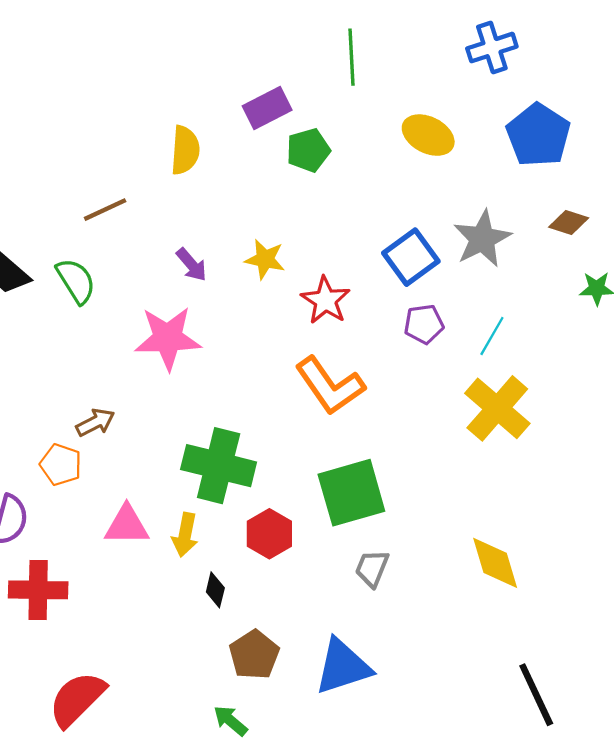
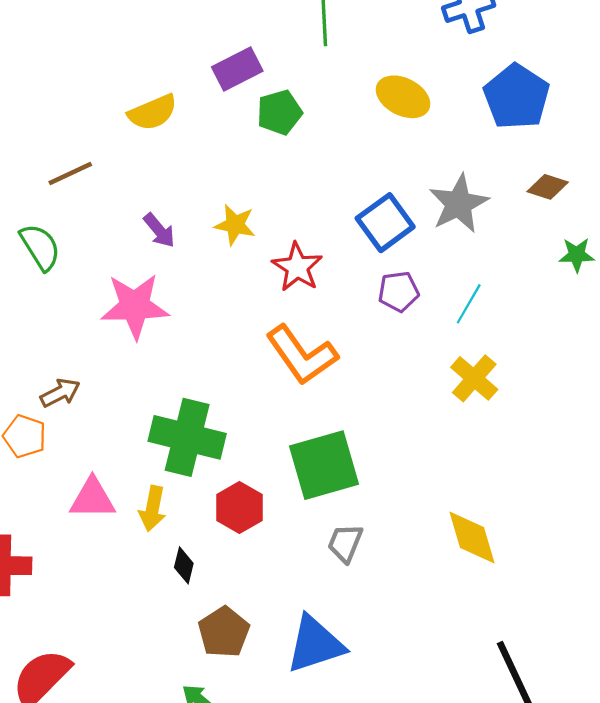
yellow semicircle: (185, 150) -> (153, 112), turned 63
yellow cross: (497, 408) -> (474, 378), size x0.7

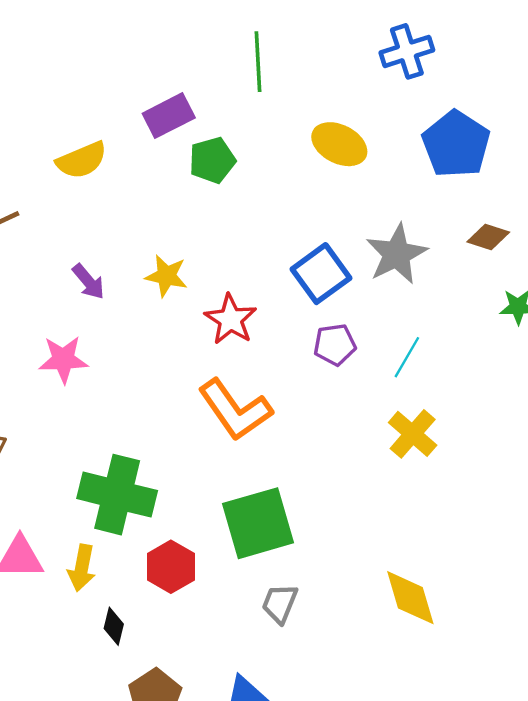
pink star: (135, 306) -> (63, 359), size x0.7

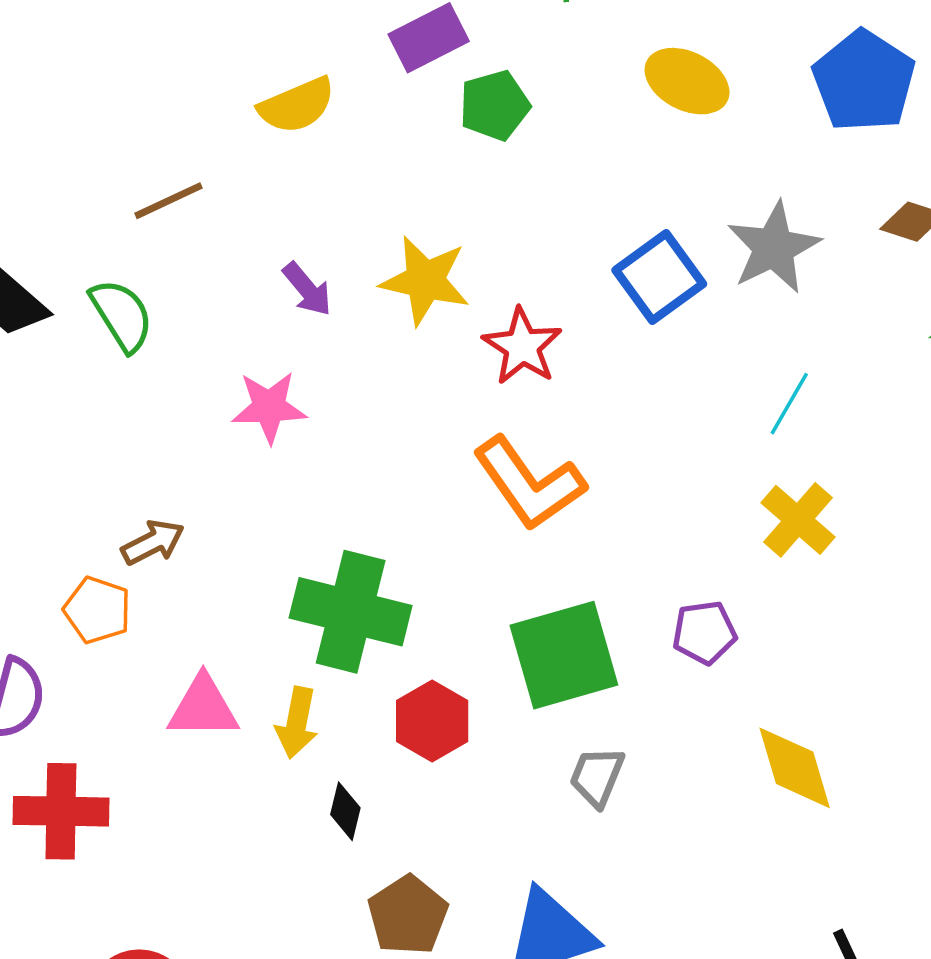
yellow star: (166, 276) -> (425, 281), size x1.4
purple pentagon: (335, 345) -> (704, 633), moved

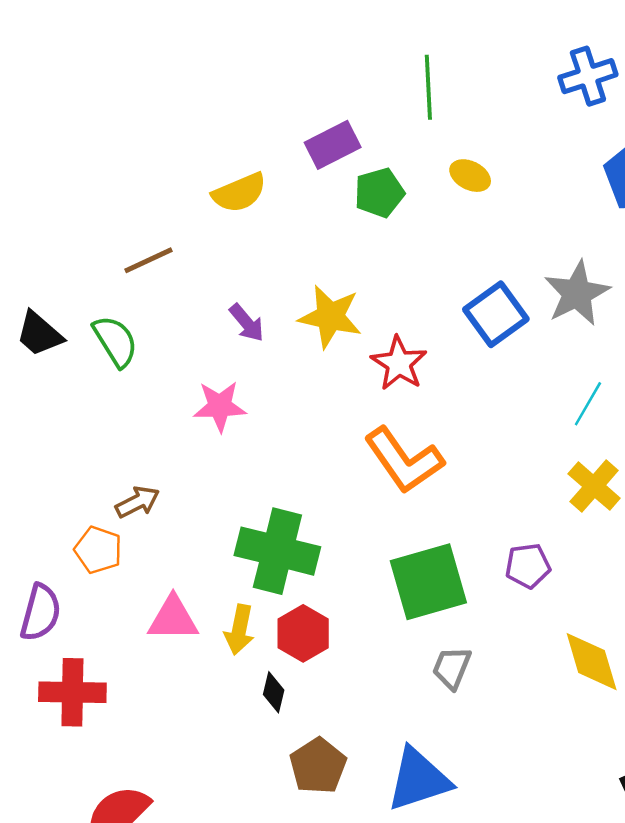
yellow ellipse: (687, 81) -> (470, 176), moved, size x0.7
red hexagon: (432, 721) -> (303, 633), moved

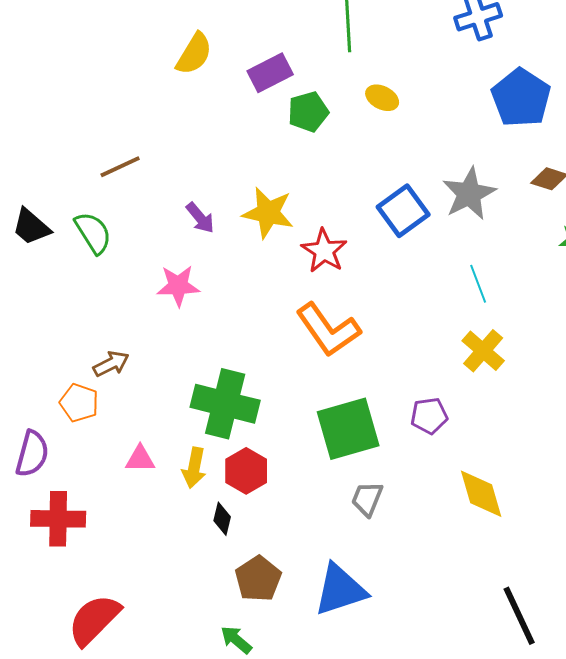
yellow semicircle: (239, 193) -> (194, 54), moved, turned -36
cyan line: (588, 404) -> (478, 284), turned -51
pink triangle: (173, 619) -> (140, 459), size x0.7

